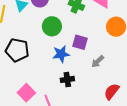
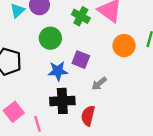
black cross: (67, 79) -> (62, 101), size x1.5
red semicircle: (112, 92) -> (88, 116), moved, turned -30

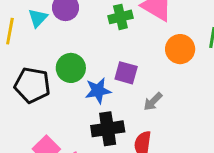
green cross: (81, 16) -> (120, 17), turned -36
green circle: (50, 38) -> (71, 68), moved

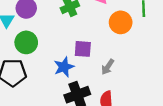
green circle: (71, 68) -> (26, 42), moved

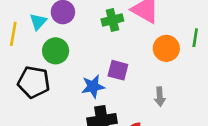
gray arrow: (108, 67) -> (160, 97), moved, turned -49

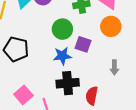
orange circle: (166, 48) -> (111, 26), moved
green circle: (56, 51) -> (62, 29), moved

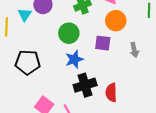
purple square: (83, 44) -> (103, 43), moved
gray arrow: (114, 67) -> (134, 50), moved

